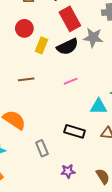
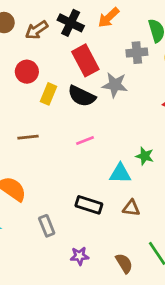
black semicircle: (67, 47) -> (82, 96), turned 50

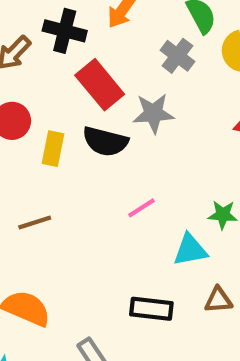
gray cross: (137, 53) -> (177, 56), turned -36
pink line: (85, 140) -> (141, 208), moved

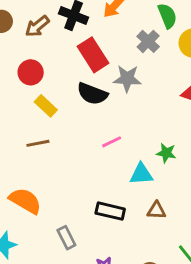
yellow rectangle: (53, 149) -> (46, 106), moved, turned -65

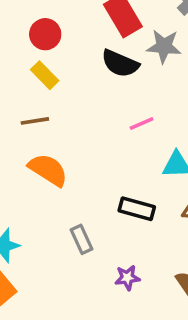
yellow rectangle: (46, 106) -> (45, 75), moved
brown line: (38, 143) -> (35, 121), moved
orange semicircle: (25, 201) -> (48, 170), moved

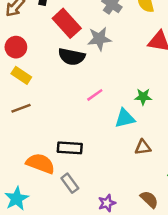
orange semicircle: (48, 170) -> (40, 163), moved
black rectangle: (137, 209) -> (70, 148), moved

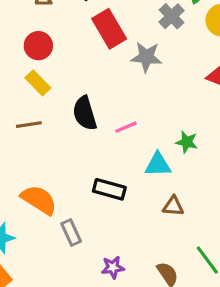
black semicircle: (72, 57) -> (85, 113), moved, turned 50
black rectangle: (70, 148) -> (109, 189), moved

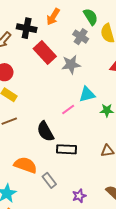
black semicircle: (85, 113) -> (45, 131), moved
cyan triangle: (158, 165) -> (87, 94), moved

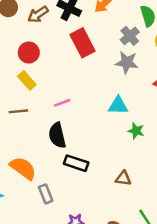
gray star: (71, 64) -> (127, 62), moved
pink line: (68, 110) -> (62, 103), moved

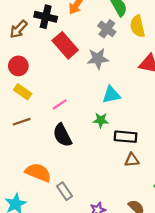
gray star: (127, 62) -> (98, 59), moved
green star: (136, 131) -> (101, 120), moved
black rectangle: (76, 163) -> (126, 137), moved

